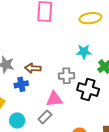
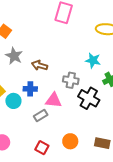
blue cross: (21, 84) -> (30, 89), moved
cyan circle: (17, 120) -> (13, 101), moved

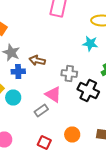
cyan star: (93, 60) -> (90, 44), moved
blue cross: (30, 89) -> (18, 72), moved
pink triangle: (54, 100) -> (53, 94), turned 30

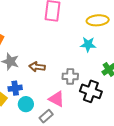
blue cross: (18, 72) -> (15, 88), moved
cyan circle: (13, 98) -> (26, 104), moved

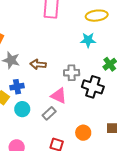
cyan circle: (26, 104) -> (22, 109), moved

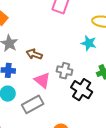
pink triangle: (59, 96) -> (42, 80), moved
gray rectangle: (49, 113) -> (33, 104), size x1.5

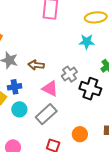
gray cross: (65, 71) -> (69, 74), turned -35

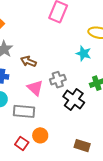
gray rectangle: (46, 114) -> (24, 111), turned 30
orange circle: (80, 134) -> (40, 135), moved

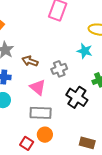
gray cross: (58, 80) -> (59, 69), moved
gray rectangle: (24, 111) -> (41, 113), moved

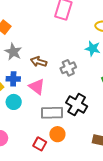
pink triangle: (38, 87) -> (37, 87), moved
black cross: (77, 97) -> (77, 104), moved

